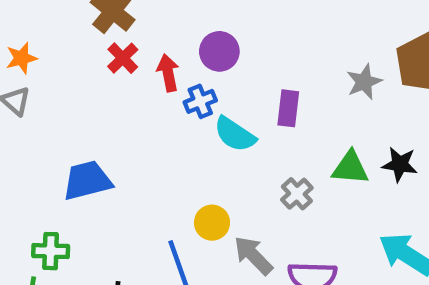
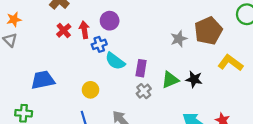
red cross: (123, 58) -> (64, 30), moved
purple rectangle: (288, 108) -> (141, 68), moved
green triangle: (350, 168) -> (170, 80), turned -30
yellow circle: (212, 223) -> (90, 90), moved

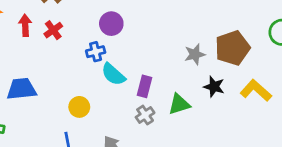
red arrow: (84, 30) -> (25, 25), moved
black star: (194, 79) -> (214, 87), moved

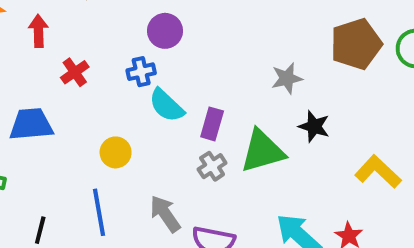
red cross: (53, 30) -> (75, 72), moved
brown pentagon: (232, 48) -> (356, 44), moved
yellow L-shape: (256, 90) -> (378, 172), moved
green triangle: (179, 104) -> (262, 151), size x1.4

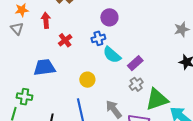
gray star: (287, 78) -> (182, 29), moved
purple rectangle: (212, 124) -> (135, 63), turned 35
green triangle: (262, 151) -> (157, 99), moved

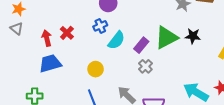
red arrow: (46, 20) -> (47, 38), moved
cyan semicircle: (112, 55) -> (116, 40), turned -84
green triangle: (157, 99) -> (166, 38), moved

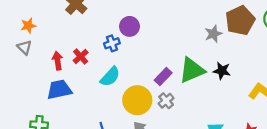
blue cross: (100, 26) -> (112, 43), moved
cyan semicircle: (116, 40) -> (110, 77), moved
yellow circle: (96, 69) -> (137, 100), moved, size x1.6

